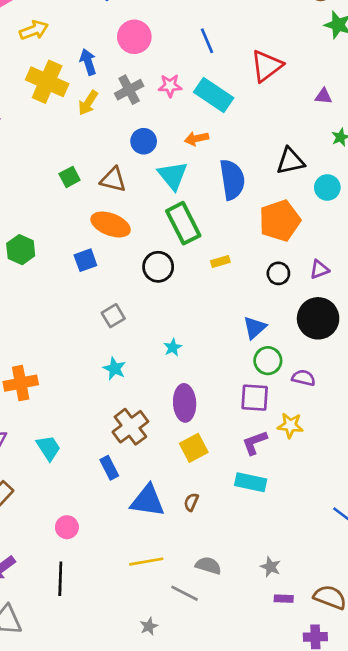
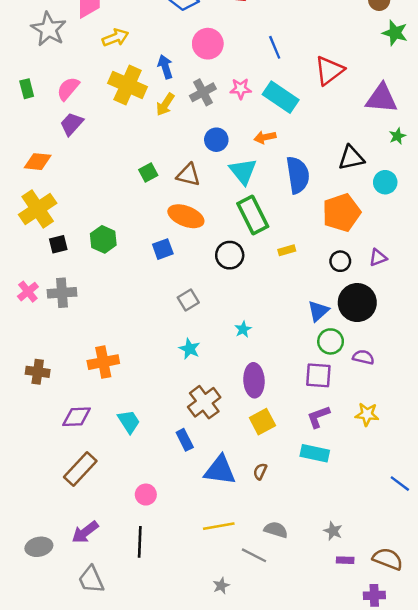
purple triangle: (323, 96) -> (382, 98), size x2.0
black circle: (318, 318) -> (357, 303), moved
yellow star: (290, 425) -> (367, 414), moved

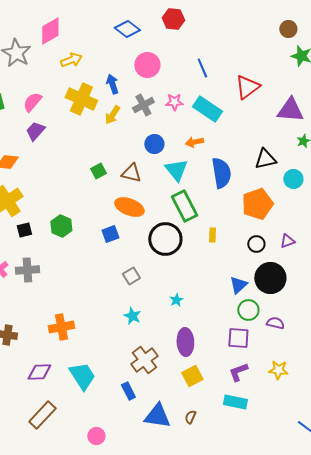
yellow rectangle: (287, 250) -> (212, 235), turned -72
black circle: (230, 255) -> (165, 239), size x1.4
cyan trapezoid: (129, 422) -> (82, 376), size x1.4

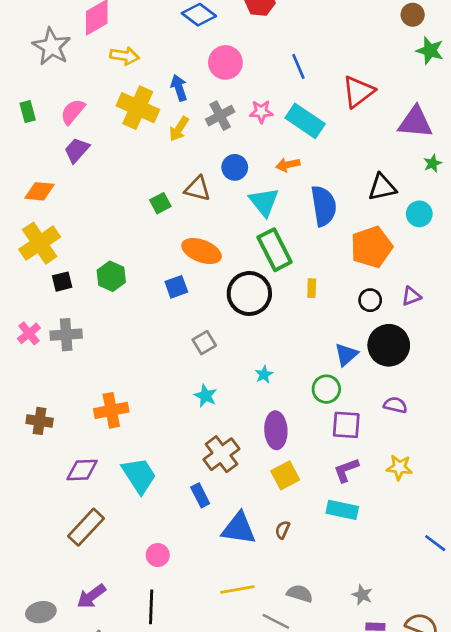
yellow arrow: (71, 60) -> (125, 56), turned 30
brown triangle: (131, 173) -> (198, 189), moved
green circle: (248, 310) -> (326, 389), moved

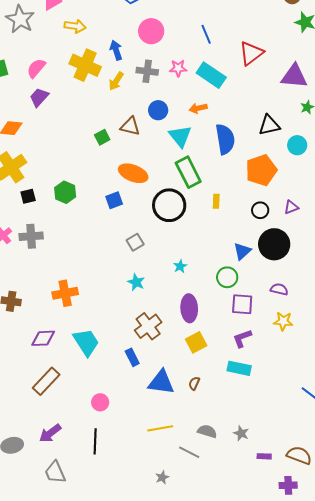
gray cross: (220, 116) -> (147, 71), turned 35
yellow star: (399, 467) -> (283, 321), moved
gray star: (362, 595) -> (241, 433), moved

